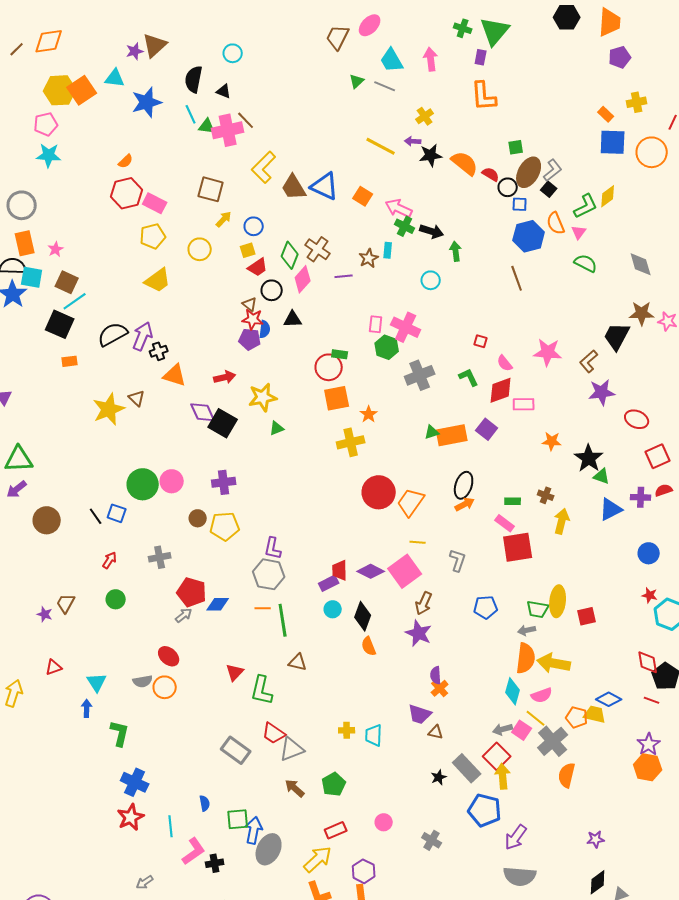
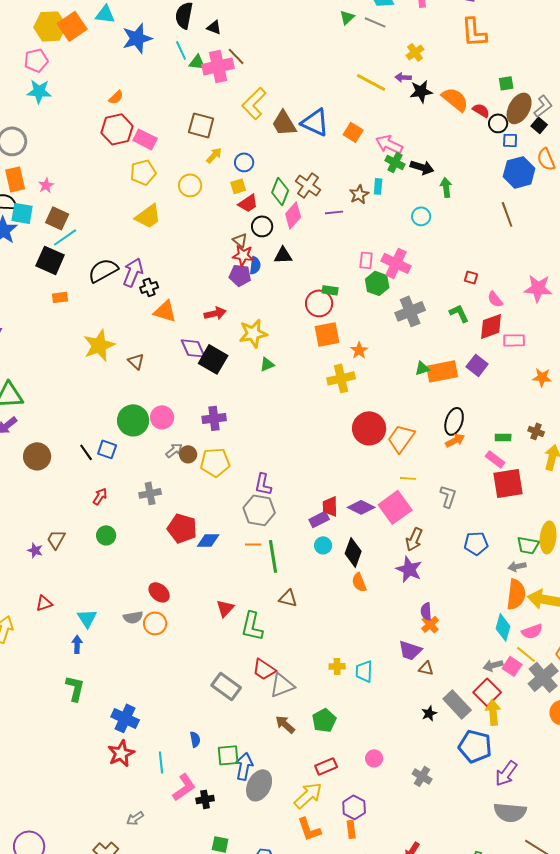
brown triangle: (137, 398) -> (136, 361), moved
gray arrow: (184, 615) -> (174, 450), moved
green L-shape: (120, 733) -> (75, 688), moved

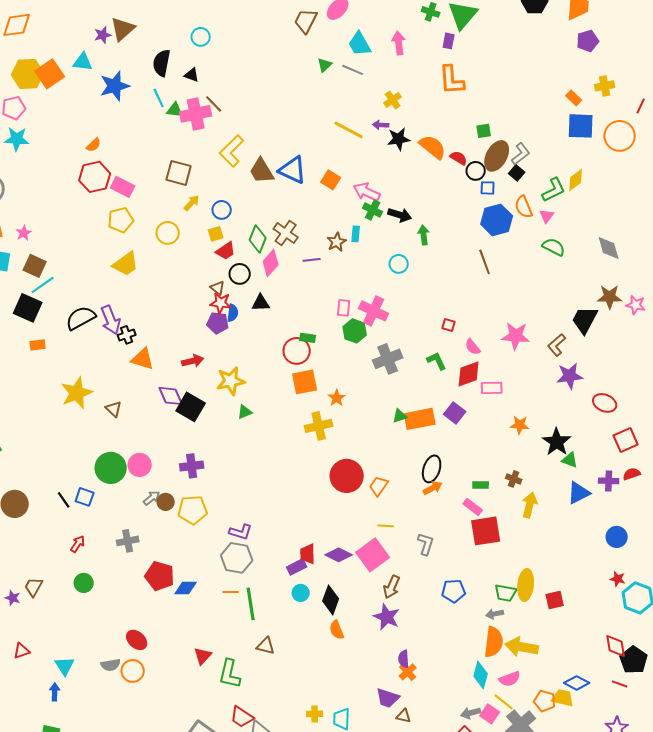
purple arrow: (133, 272) -> (111, 320), turned 136
orange trapezoid: (401, 438) -> (379, 486), size x0.7
purple L-shape: (263, 484) -> (241, 532), turned -85

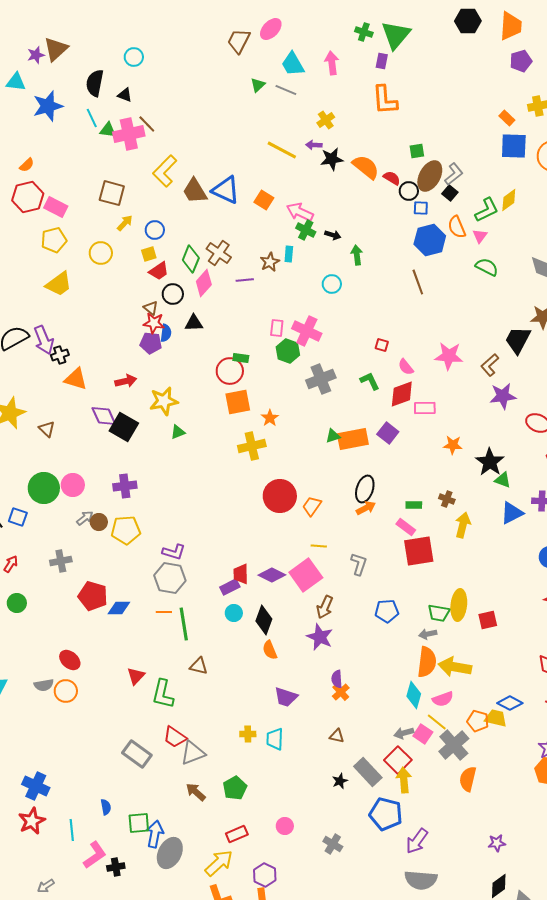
black arrow: (400, 215) -> (333, 235), size x0.7
purple trapezoid: (388, 698) -> (286, 697), moved

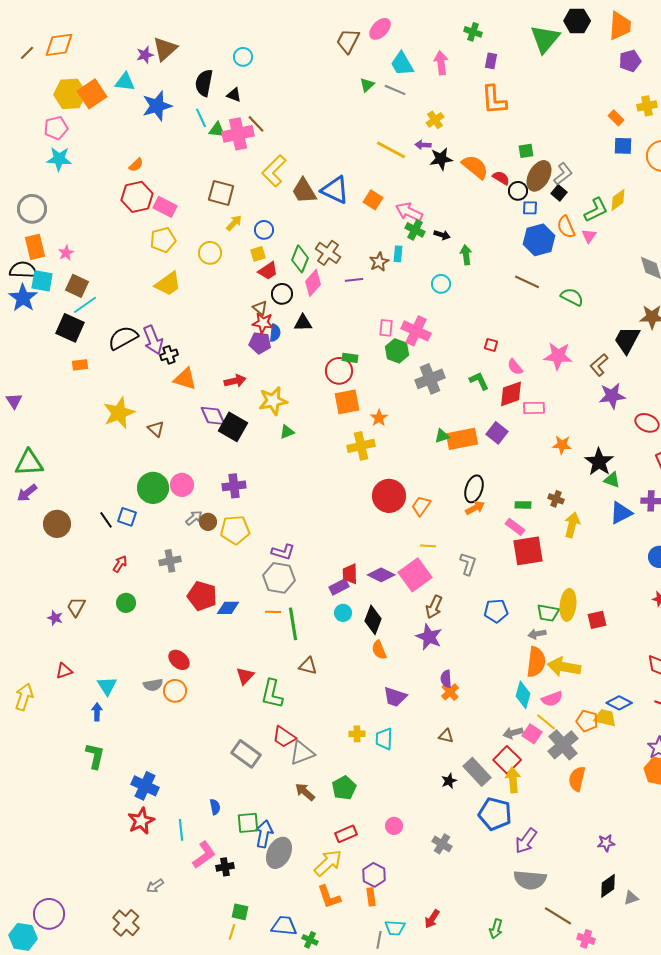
green triangle: (396, 35) -> (545, 39), moved
blue square: (514, 146) -> (623, 146), size x0.7
green semicircle: (487, 267) -> (572, 297), moved
brown line: (418, 282) -> (527, 282), turned -45

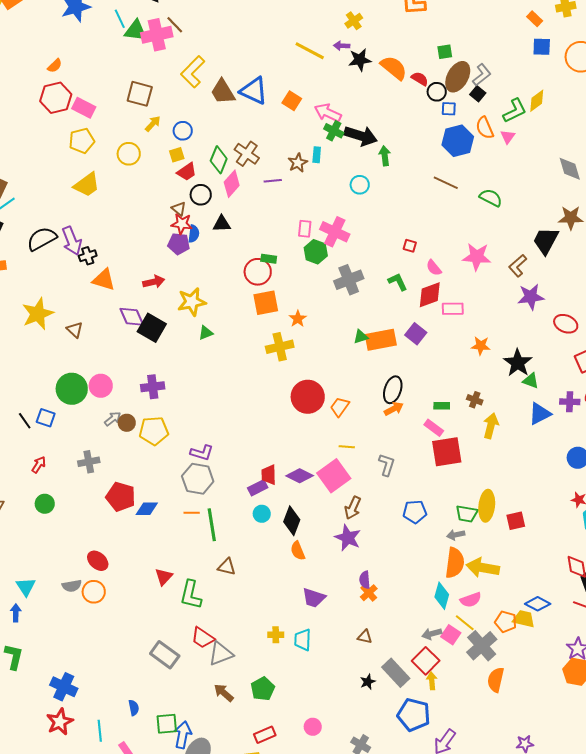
green triangle: (217, 130) -> (136, 31), size x1.4
black arrow: (442, 235) -> (361, 136), size x2.0
yellow arrow: (513, 780) -> (432, 681), size x0.7

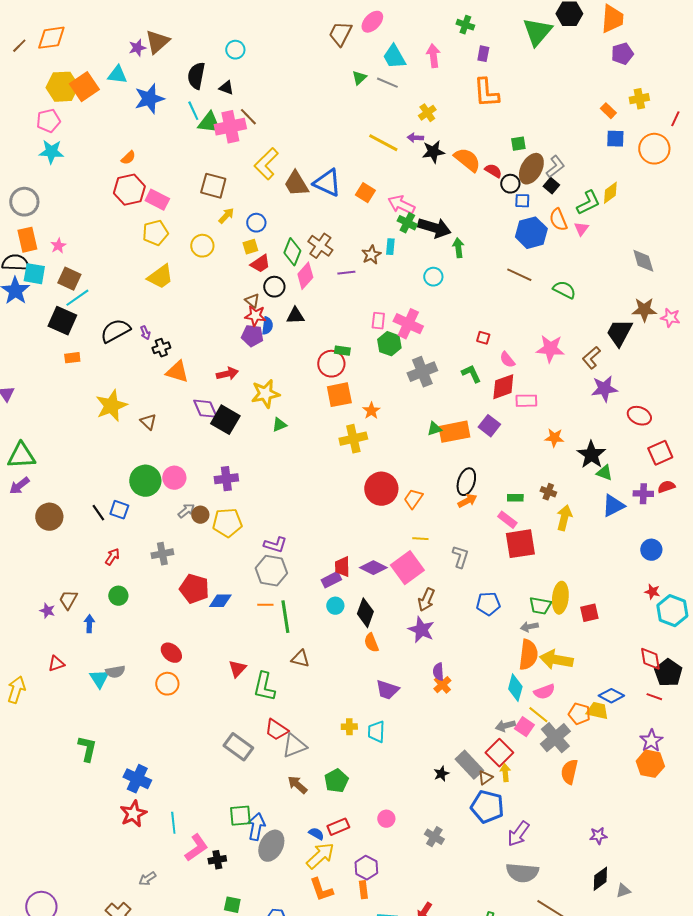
purple arrow: (72, 241) -> (145, 333), size x0.5
gray semicircle: (72, 586) -> (115, 672), moved
blue arrow: (16, 613) -> (89, 624), moved
brown triangle: (365, 637) -> (485, 778), moved, turned -49
blue semicircle: (134, 708) -> (316, 834), moved, turned -49

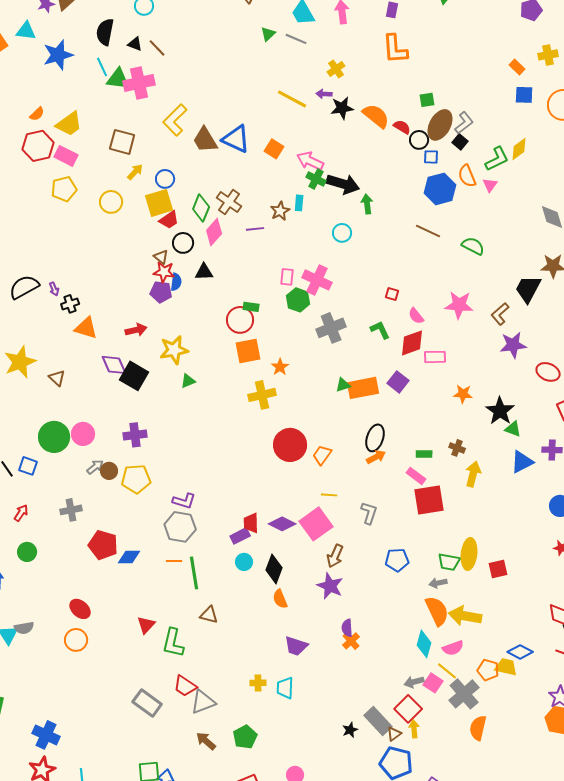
brown line: (248, 117) -> (157, 48), moved
yellow square: (250, 247) -> (159, 203), size x1.8
yellow trapezoid: (160, 277) -> (69, 124), moved
orange semicircle: (528, 655) -> (437, 611), turned -32

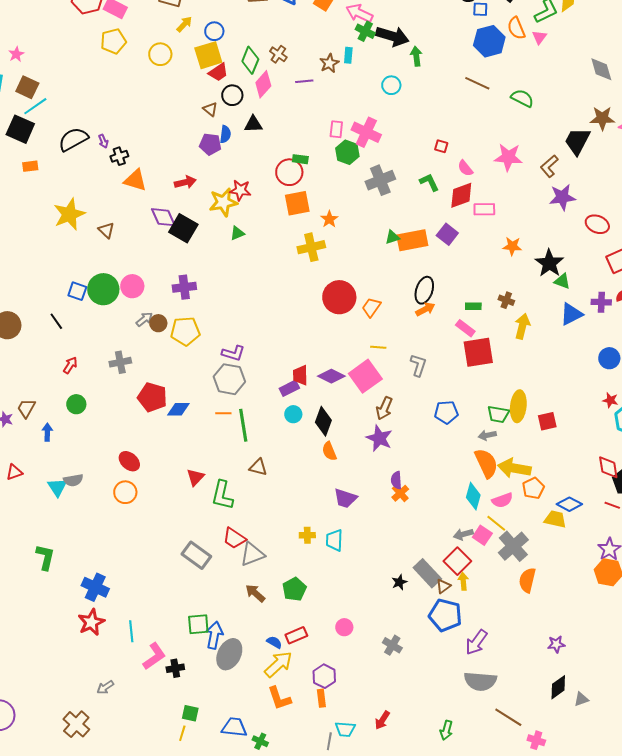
brown cross: (229, 202) -> (278, 54), size x0.7
red star: (164, 272) -> (240, 190), moved
blue square: (28, 466) -> (77, 291), moved
orange pentagon: (488, 670) -> (533, 488), moved, turned 30

